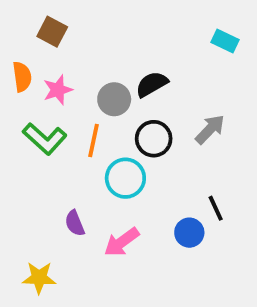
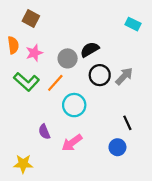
black circle: (154, 139) -> (100, 75), moved
orange line: (94, 141) -> (55, 83), turned 30
blue circle: (189, 233) -> (117, 147), moved

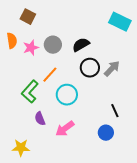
cyan rectangle: (133, 24) -> (120, 22), size x1.5
gray circle: (68, 58) -> (53, 45), moved
green L-shape: (26, 82) -> (30, 92), moved, turned 90

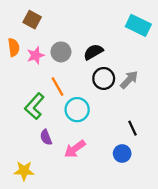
orange line: (50, 75) -> (58, 87), turned -72

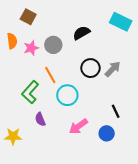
black semicircle: (93, 52) -> (81, 33), moved
pink arrow: (75, 149) -> (78, 126), moved
yellow star: (24, 171) -> (13, 136), moved

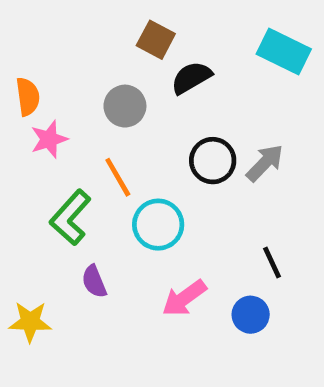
brown square: (28, 17) -> (156, 40), moved
pink star: (31, 48) -> (49, 139), moved

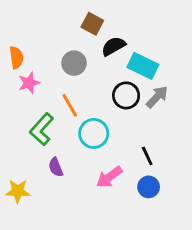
cyan rectangle: (284, 52) -> (143, 66), moved
black line: (272, 263) -> (147, 156), moved

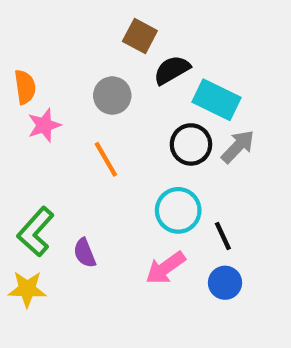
green L-shape: (42, 129) -> (36, 232), moved
cyan circle: (94, 133) -> (178, 210), moved

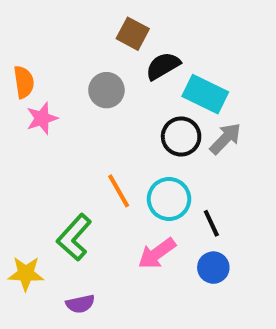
orange line: (106, 159) -> (119, 191), moved
green L-shape: (36, 232) -> (74, 237), moved
purple semicircle: (85, 253) -> (80, 304), moved, turned -80

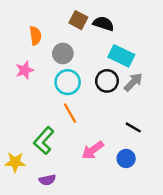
black semicircle: (163, 66) -> (103, 24), moved, turned 48
orange semicircle: (24, 82) -> (35, 36), moved
cyan circle: (169, 199) -> (68, 82), moved
black line: (211, 223) -> (133, 127), moved, turned -35

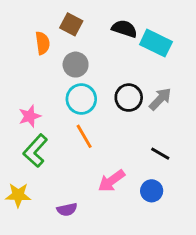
brown square: (78, 20) -> (71, 24), moved
cyan rectangle: (121, 56) -> (156, 43), moved
pink star: (25, 70) -> (30, 116), moved
green L-shape: (44, 141) -> (35, 151), moved
purple semicircle: (47, 180) -> (67, 209), moved

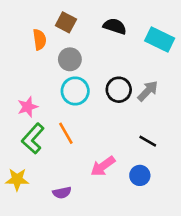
cyan rectangle: (156, 43) -> (160, 40), moved
orange line: (84, 136) -> (66, 133), moved

